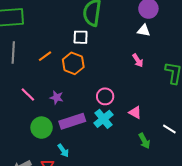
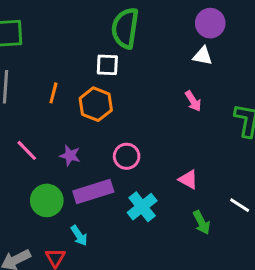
orange line: (45, 56) -> (53, 93), turned -40
pink circle: (105, 96) -> (127, 156), moved
cyan cross: (103, 119) -> (142, 207), moved

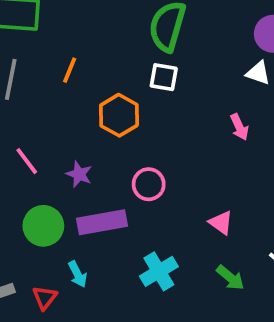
white square: (107, 65) -> (164, 77), moved
orange line: (53, 93) -> (70, 70), moved
cyan cross: (142, 207) -> (159, 271), moved
green arrow: (202, 222) -> (230, 278), turned -30

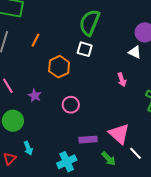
purple rectangle: (102, 222) -> (88, 140), moved, size x0.7
pink triangle: (221, 223) -> (119, 134), moved, size x1.6
cyan cross: (159, 271) -> (67, 162), moved

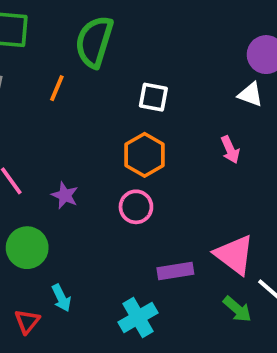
green semicircle: (90, 23) -> (94, 42), moved
orange hexagon: (59, 67) -> (145, 155), moved
green arrow: (109, 159) -> (237, 309), moved

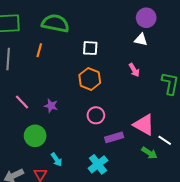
green semicircle: (94, 42) -> (55, 23), turned 92
pink circle: (136, 207) -> (96, 115), moved

